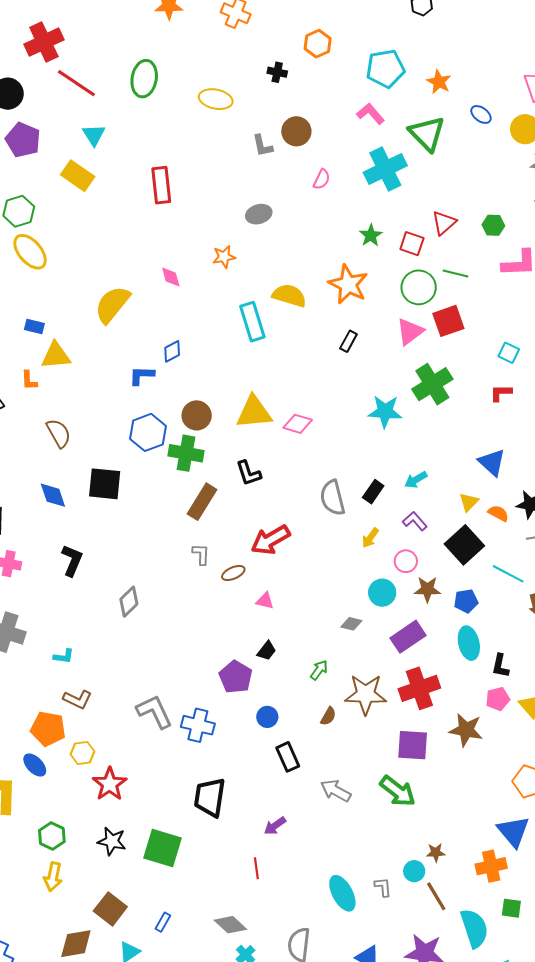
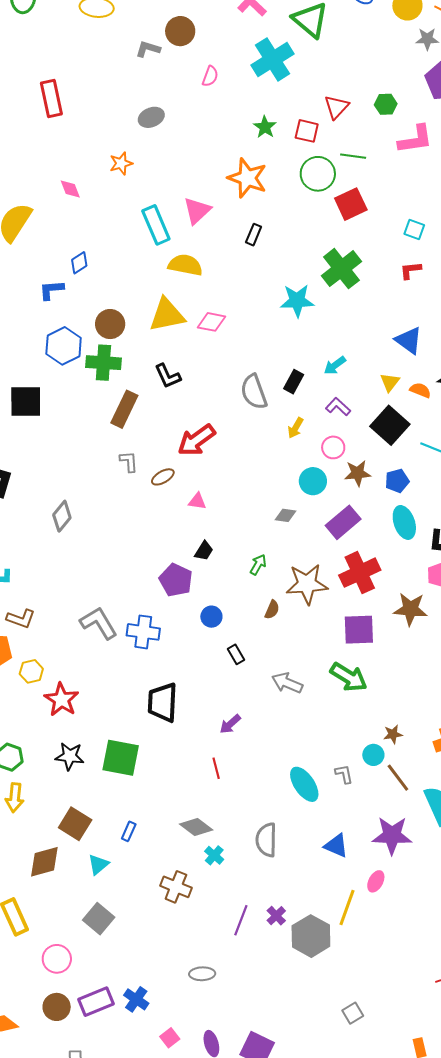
gray L-shape: (262, 146) -> (148, 49), turned 125
yellow semicircle: (289, 296) -> (185, 265), moved
pink triangle: (410, 332) -> (197, 211), moved
black rectangle: (288, 757) -> (236, 654), size x0.7

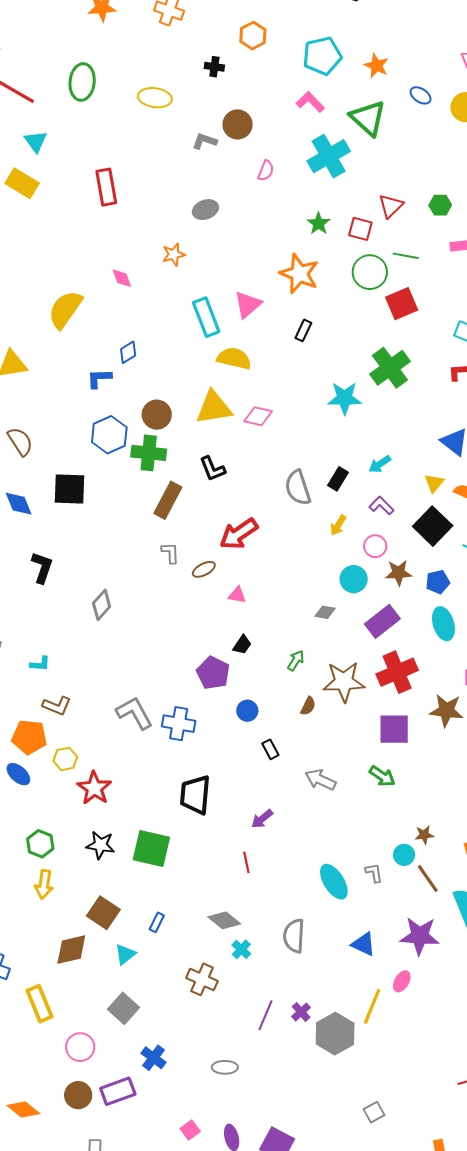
green arrow: (349, 677) -> (382, 776), size x0.7
blue cross: (136, 999) -> (153, 1058), moved

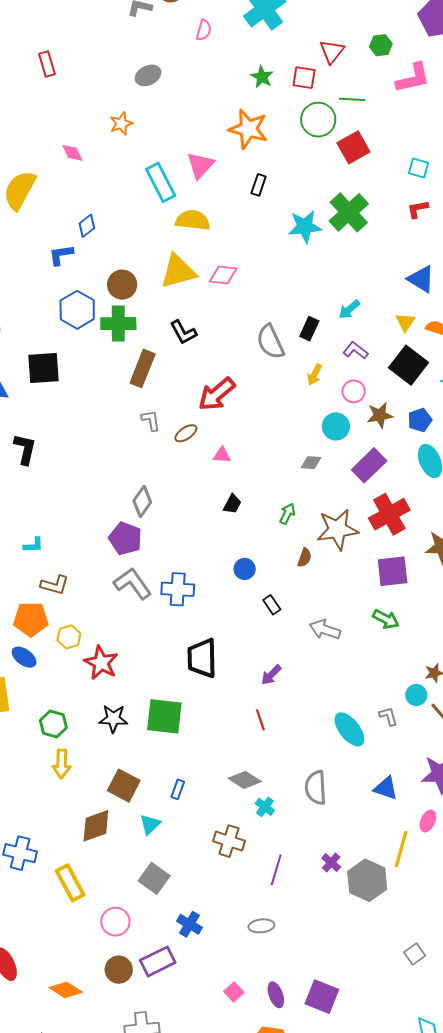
red rectangle: (106, 187) -> (47, 64), size x0.7
cyan star: (344, 398) -> (305, 227), moved
gray diamond: (102, 605) -> (142, 501), moved
purple pentagon: (213, 673) -> (125, 539), moved
purple line: (266, 1015) -> (276, 870), moved

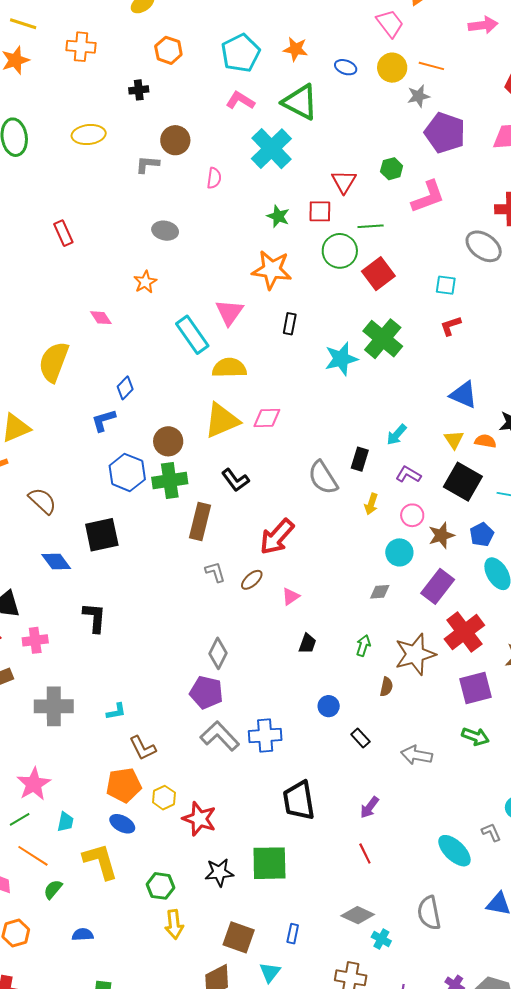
gray ellipse: (148, 75) -> (165, 231), turned 45
pink triangle: (222, 455) -> (291, 596), turned -30
brown L-shape: (55, 585) -> (143, 748), turned 56

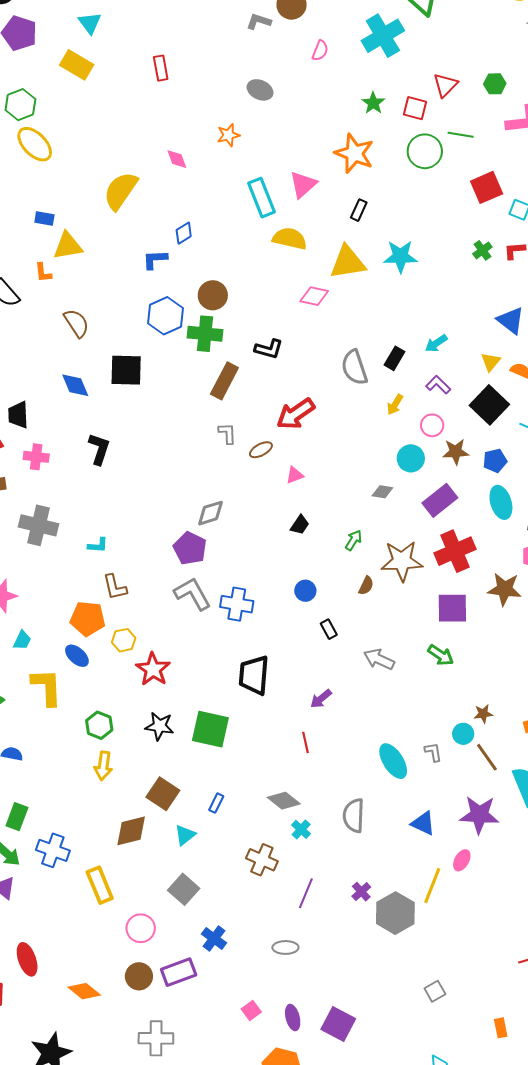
red square: (378, 274) -> (487, 187), moved
green cross: (383, 339) -> (482, 250), moved, size x0.5
yellow triangle: (222, 420) -> (348, 262), moved
black L-shape: (235, 480) -> (269, 349), turned -52
gray diamond: (218, 653) -> (210, 513), turned 32

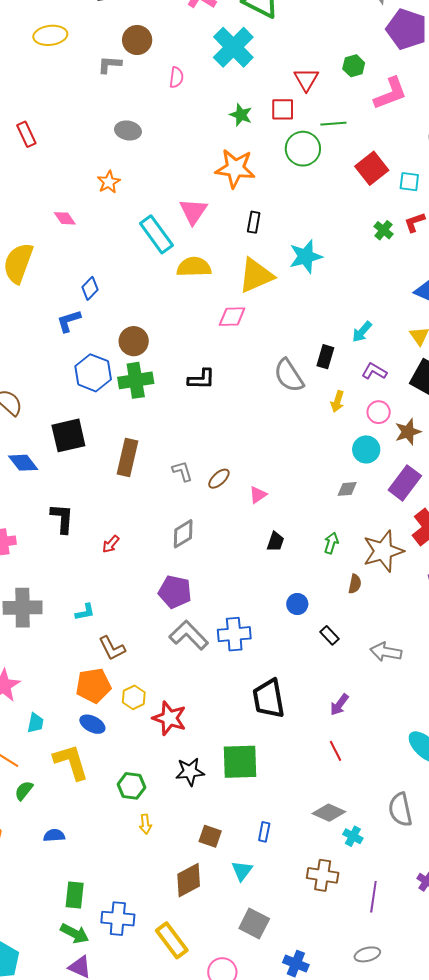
brown rectangle: (224, 381) -> (128, 457), moved
red arrow: (296, 414) -> (111, 544), moved, size x0.5
gray diamond: (210, 513) -> (183, 534), moved
yellow arrow: (103, 766) -> (146, 824), size x0.7
brown square: (163, 794) -> (210, 836), size x0.7

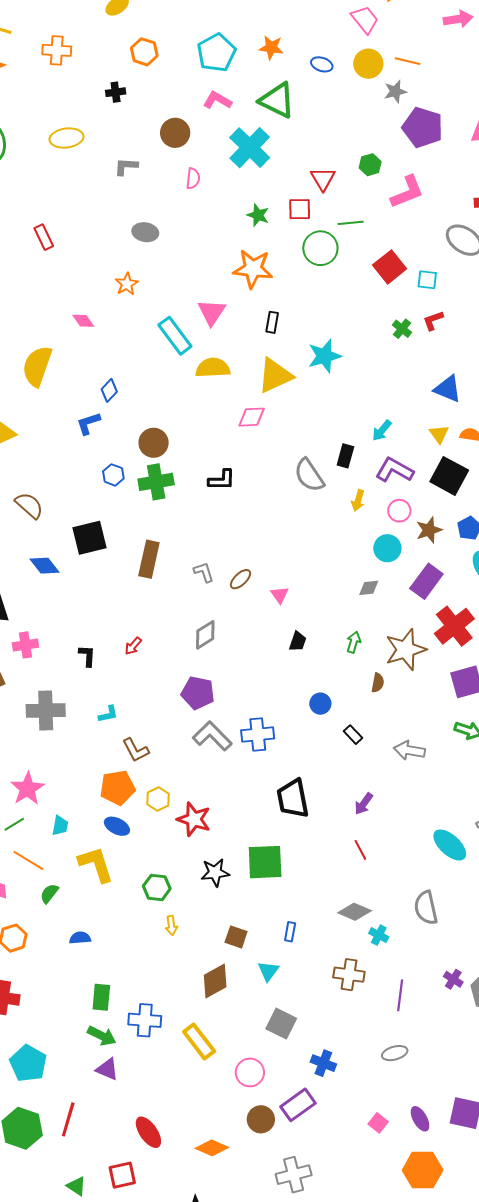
brown circle: (137, 40) -> (175, 133), moved
purple L-shape: (374, 371) -> (394, 470), size x1.5
blue hexagon: (93, 373) -> (113, 475), size x0.6
pink triangle: (258, 495) -> (280, 595), turned -30
black L-shape: (62, 518) -> (87, 656), moved, size x0.7

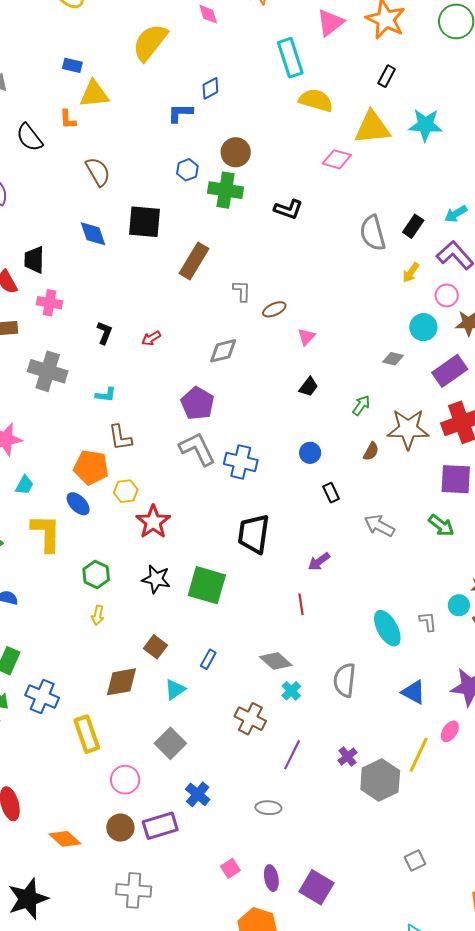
pink triangle: (212, 312) -> (330, 23), moved

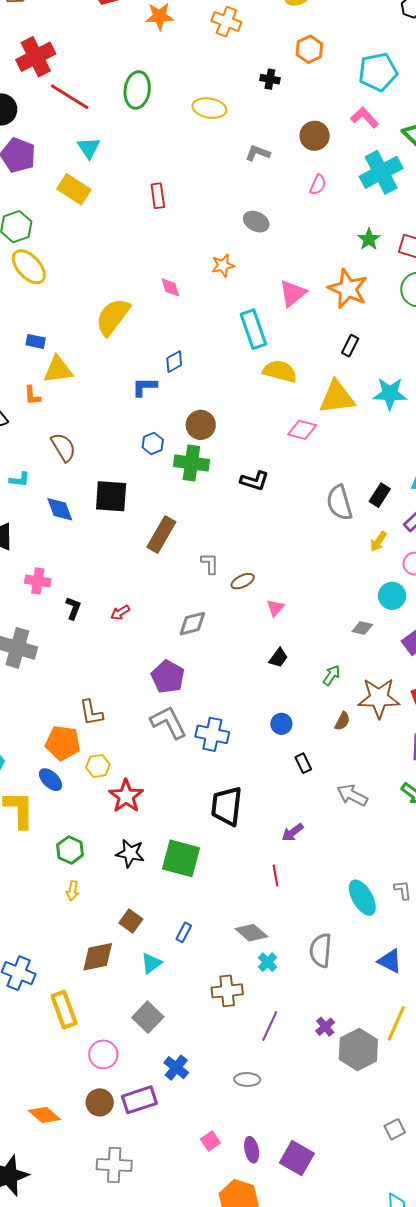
pink cross: (50, 303) -> (38, 581), moved
cyan L-shape: (106, 395) -> (20, 479), moved
brown cross: (250, 719) -> (227, 991), turned -32

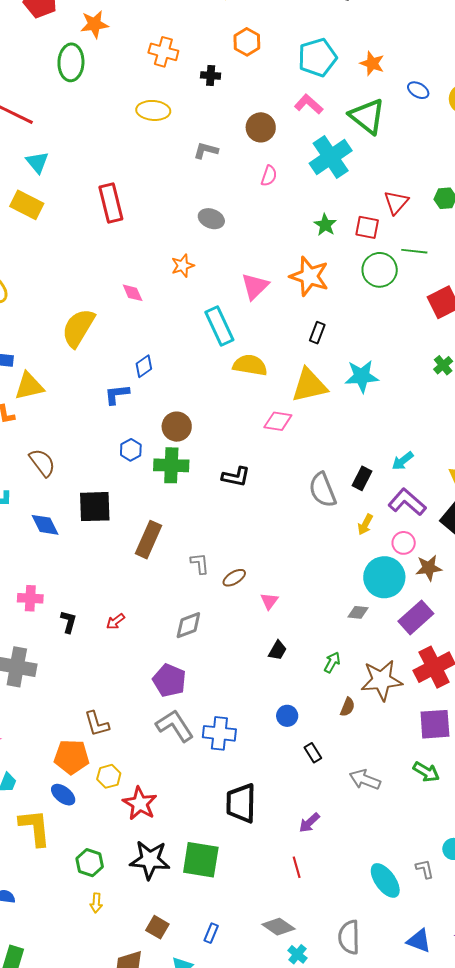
orange cross: (226, 22) -> (163, 52), moved
green ellipse: (137, 90) -> (71, 62), moved
red rectangle: (158, 196) -> (111, 203), size x1.5
cyan circle: (392, 596) -> (384, 577), size x1.5
black star: (130, 853) -> (150, 860), size x1.4

